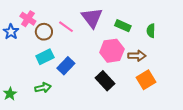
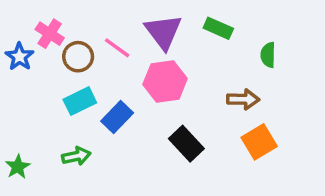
green rectangle: (123, 26) -> (218, 28), moved
pink hexagon: (112, 51) -> (165, 82), moved

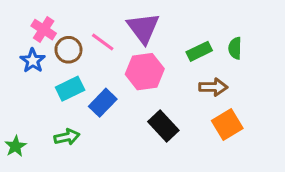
green rectangle: (218, 28) -> (199, 51), moved, turned -50
blue star: (20, 57) -> (33, 61), moved

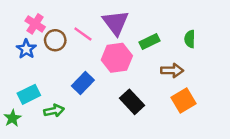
green rectangle: (199, 51) -> (150, 41), moved
cyan rectangle: (70, 89) -> (29, 94), moved

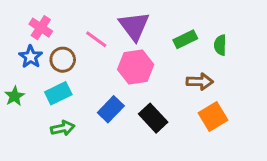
brown circle: (55, 40) -> (63, 60), moved
green rectangle: (150, 41) -> (185, 39), moved
blue rectangle: (83, 83) -> (111, 109), moved
cyan rectangle: (29, 94) -> (58, 93), moved
green star: (12, 118) -> (15, 96), moved

